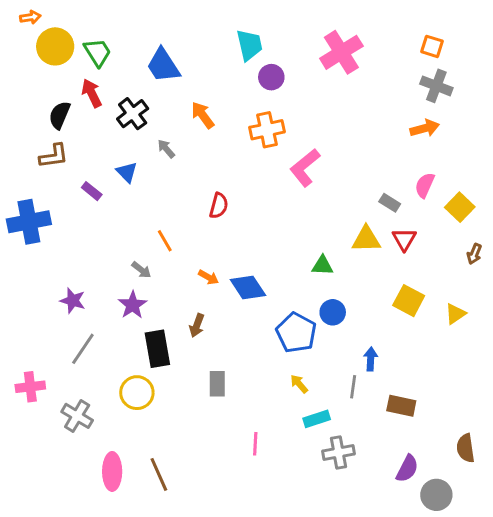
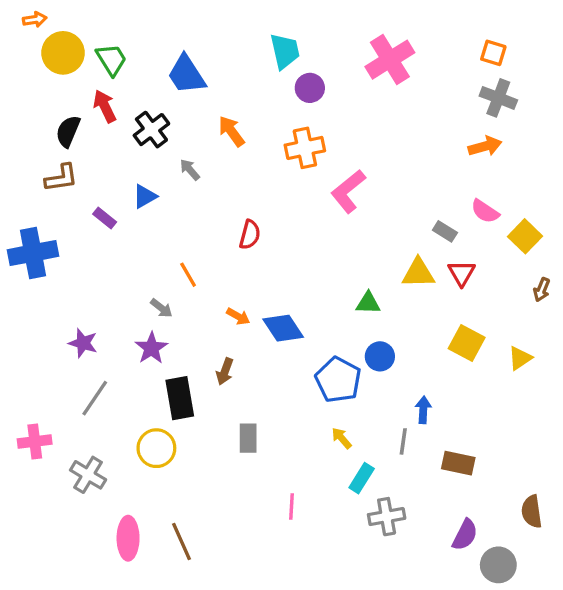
blue triangle: (127, 172) -> (145, 196), turned 45
pink semicircle: (425, 185) -> (485, 211), turned -80
cyan rectangle: (317, 419) -> (362, 478), turned -40

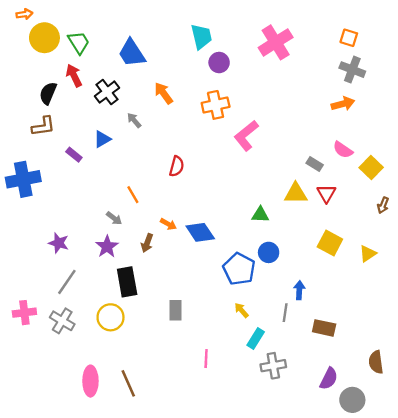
brown arrow: (225, 371) -> (147, 243), moved
gray cross: (88, 475) -> (62, 321), moved

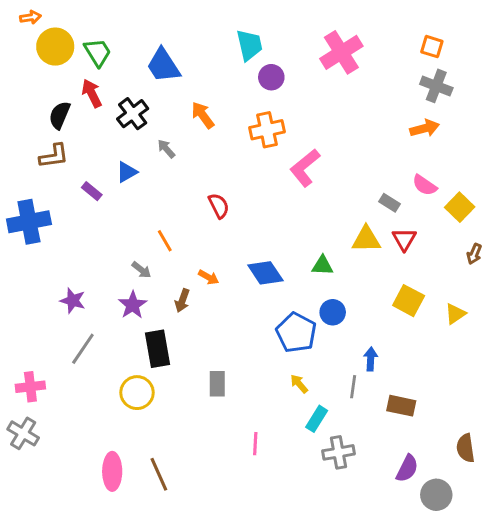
red semicircle: (177, 166) -> (219, 206), turned -42
blue diamond: (200, 232) -> (265, 273), moved
gray cross: (62, 321) -> (23, 433), moved

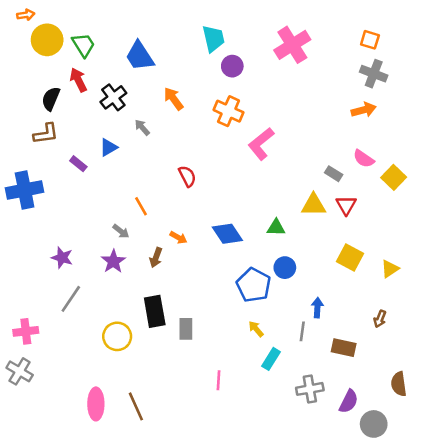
orange cross: (267, 130) -> (229, 111), turned 36
brown arrow: (474, 254) -> (380, 319), moved
black rectangle: (157, 349) -> (155, 311), moved
gray cross: (338, 452) -> (310, 389), moved

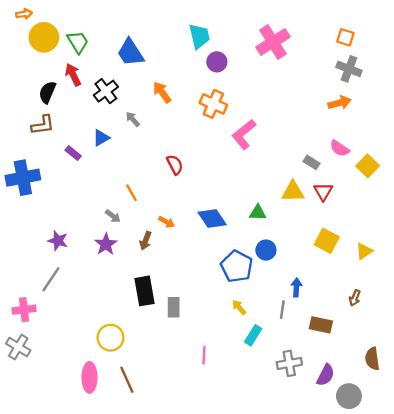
gray line: (71, 299) -> (51, 279), moved
yellow circle: (117, 336) -> (111, 338), moved

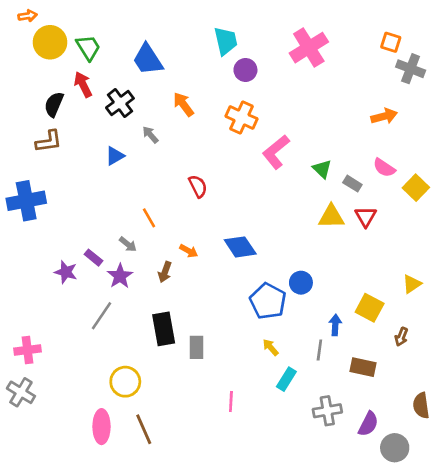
gray cross: (349, 69) -> (411, 69), moved
purple rectangle: (73, 153) -> (94, 258), moved
green triangle: (258, 213) -> (322, 169), moved, turned 42
yellow square: (327, 241) -> (370, 308), moved
gray line: (51, 279) -> (101, 316), moved

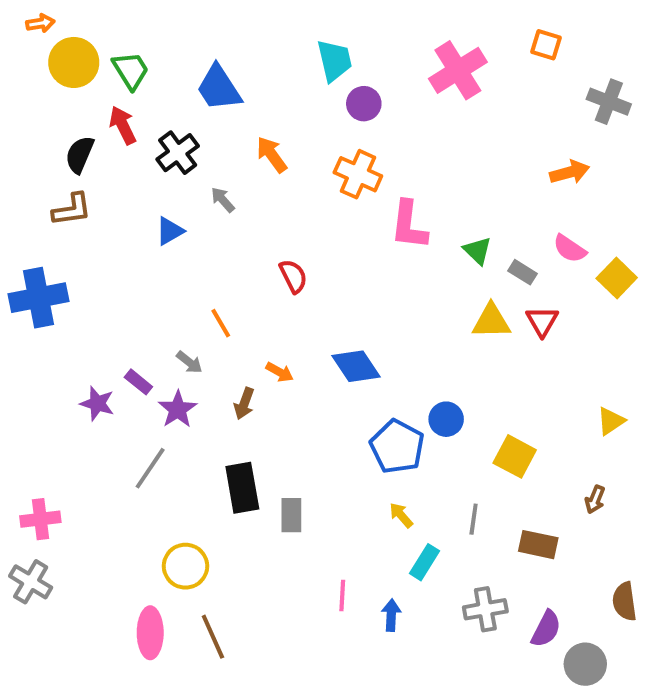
orange square: (391, 42) -> (546, 45), moved
pink L-shape: (276, 152) -> (409, 225), turned -44
yellow square: (370, 308) -> (515, 456), moved
blue arrow: (335, 325) -> (391, 615), moved

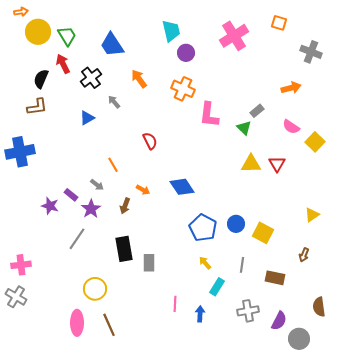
gray rectangle: (523, 272) -> (257, 111), moved, turned -72
blue circle: (446, 419) -> (236, 224), moved

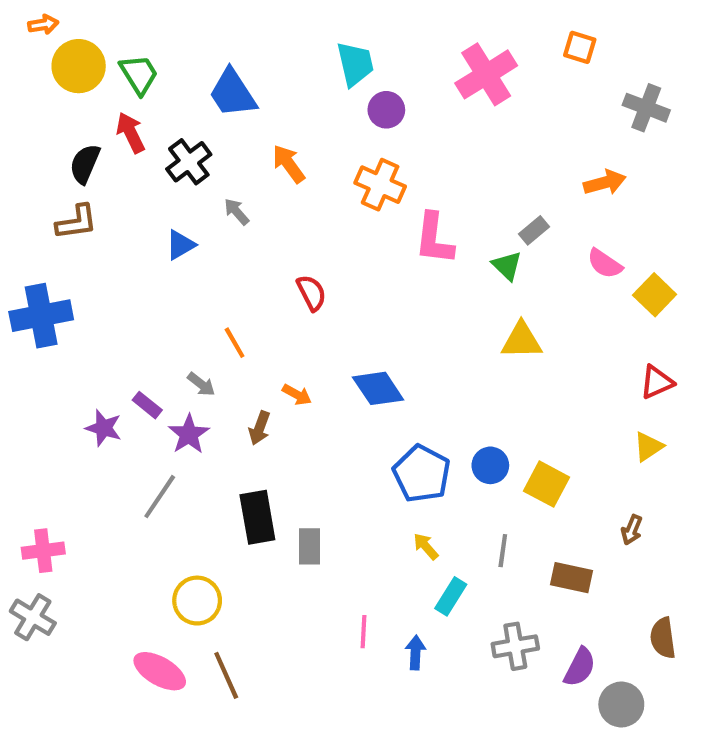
red triangle: (277, 164) -> (657, 382), moved, turned 36
pink ellipse: (77, 323) -> (160, 671), turned -60

